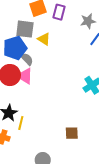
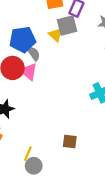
gray square: (25, 29) -> (67, 26), moved, turned -30
yellow line: (21, 123) -> (28, 154), moved

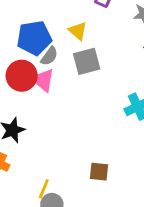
gray square: (67, 26) -> (87, 61), moved
gray semicircle: (34, 54) -> (49, 56), turned 72

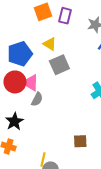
gray semicircle: (49, 56) -> (37, 99), moved

